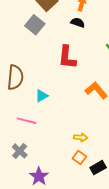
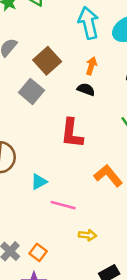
pink line: (27, 121) -> (63, 205), moved
orange square: (79, 157) -> (38, 252), moved

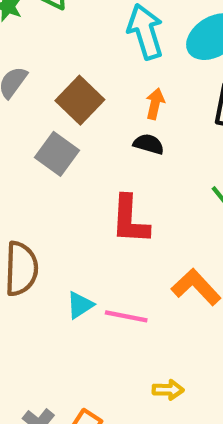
pink line: (63, 205) -> (126, 316), moved

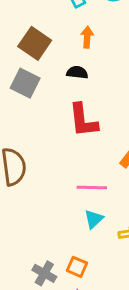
black semicircle: (149, 144) -> (77, 72), moved
cyan triangle: (80, 305) -> (94, 219), moved

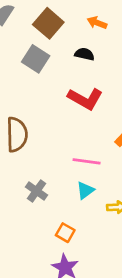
orange arrow: (87, 37) -> (97, 23), turned -78
red L-shape: (83, 120) -> (85, 99), turned -60
gray cross: (44, 273) -> (37, 191), moved

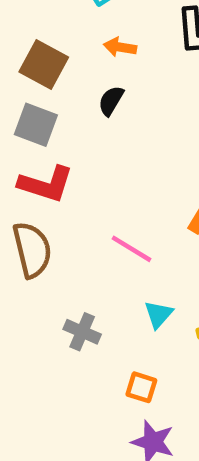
black semicircle: (84, 54) -> (111, 101), turned -60
red L-shape: (85, 99) -> (46, 184), moved
pink line: (87, 161) -> (131, 249), moved, turned 36

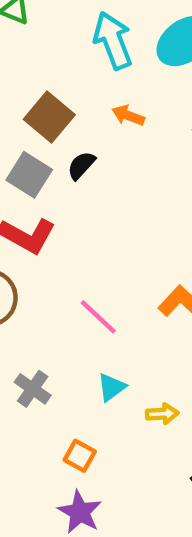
black semicircle: (111, 101) -> (81, 165), moved

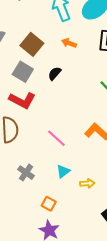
black semicircle: (81, 165) -> (55, 73), moved

